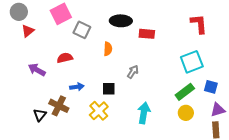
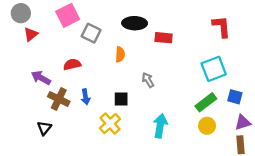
gray arrow: (133, 72) -> (148, 80), turned -64
blue arrow: (77, 87) -> (85, 97), turned 88
brown cross: (59, 106) -> (59, 99), moved

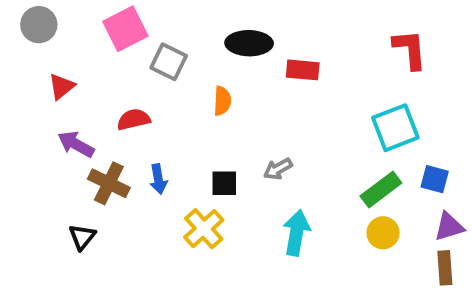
red triangle: (31, 34) -> (61, 86), moved
gray arrow: (148, 80) -> (278, 169), moved, turned -88

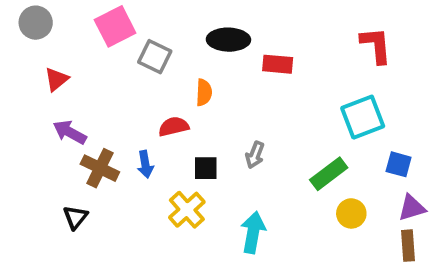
red semicircle: (134, 119) -> (174, 127), moved
gray arrow: (278, 169) -> (255, 155), turned -40
green rectangle: (381, 190) -> (329, 174), moved
cyan arrow: (296, 233) -> (253, 232), moved

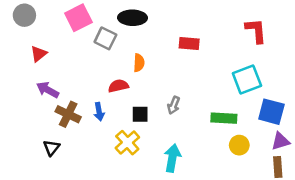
black ellipse: (228, 40) -> (132, 18), moved
blue square: (399, 164) -> (271, 112), size x1.5
green rectangle: (329, 174) -> (224, 118), turned 40

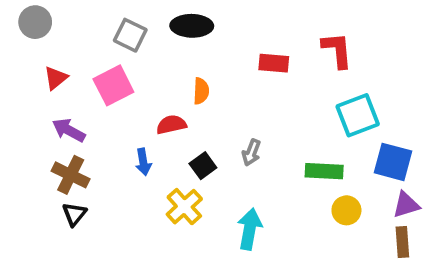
pink square: (78, 18) -> (113, 85), moved
red L-shape: (256, 31) -> (337, 50), moved
gray square: (105, 38) -> (130, 35), moved
brown cross: (68, 114) -> (71, 175), moved
black square: (140, 114) -> (203, 166), turned -36

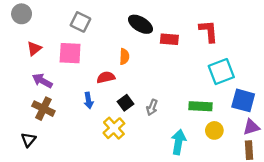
black ellipse: (192, 26) -> (140, 24), moved, turned 30
pink square: (113, 85) -> (70, 53), turned 30
gray arrow: (251, 153) -> (152, 107), moved
black triangle: (74, 214) -> (28, 140), moved
cyan arrow: (250, 229) -> (179, 142), moved

